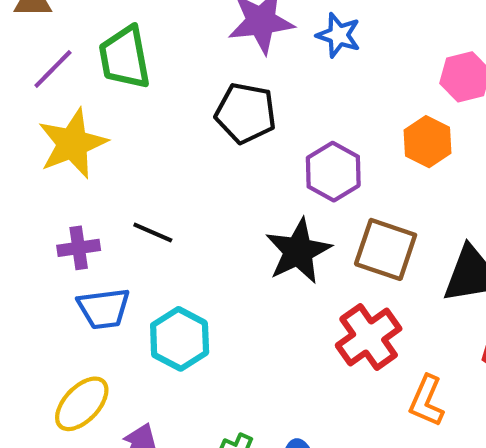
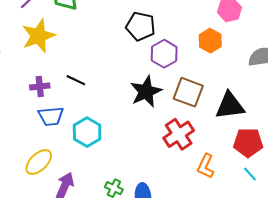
black pentagon: (246, 113) -> (141, 26), moved

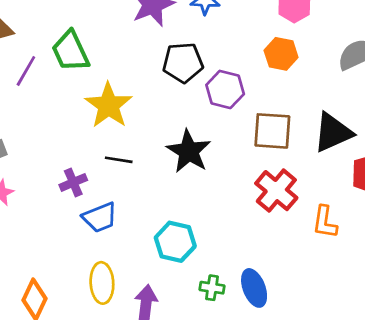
yellow star: (38, 36) -> (109, 105), moved
black star: (146, 92) -> (189, 151), moved
cyan hexagon: (87, 132) -> (175, 242), moved
yellow ellipse: (39, 162) -> (102, 283), turned -32

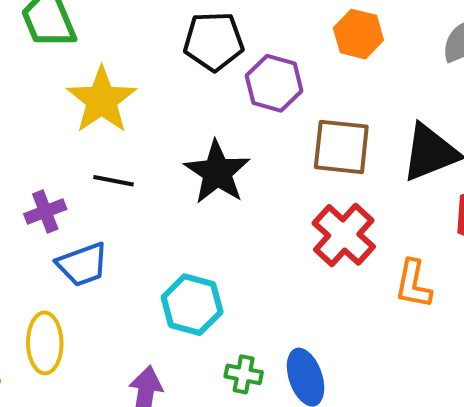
yellow ellipse: (102, 283) -> (45, 343), moved

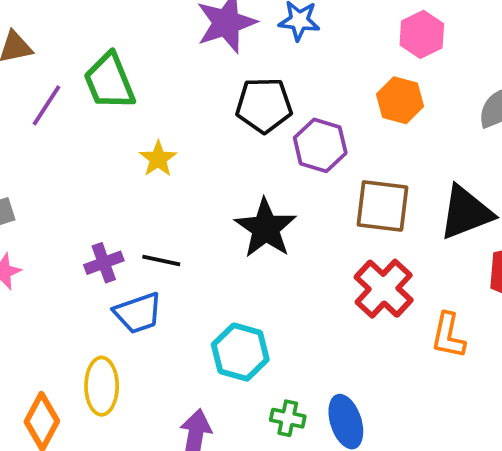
yellow star: (102, 100) -> (158, 159), size x0.6
black line: (113, 181) -> (161, 260), moved

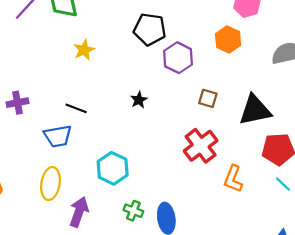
brown square: (382, 206) -> (208, 98), size x0.6
black star: (266, 228) -> (139, 100), size x0.5
purple cross: (104, 263) -> (18, 103), moved
yellow ellipse: (102, 386) -> (50, 184), moved

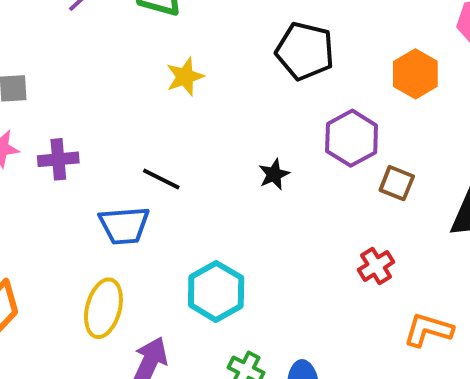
orange hexagon: (228, 40) -> (415, 74), moved
purple hexagon: (178, 58) -> (352, 138), moved
red cross: (201, 146) -> (376, 266), size x0.6
orange L-shape: (233, 179) -> (428, 330), turned 80

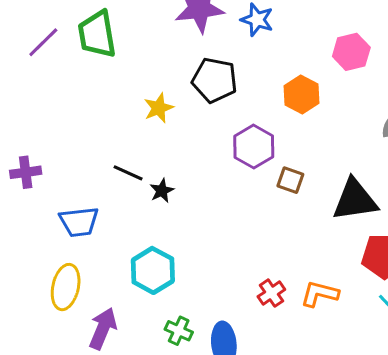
yellow star: (185, 77) -> (159, 108), moved
black star: (274, 174) -> (162, 191), moved
black line: (161, 179) -> (128, 173), moved
red cross: (376, 266) -> (271, 293), moved

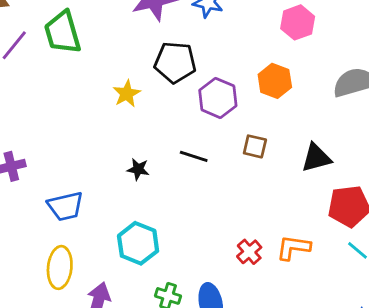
orange hexagon: (301, 94) -> (275, 81), moved
purple hexagon: (254, 147) -> (218, 98), moved
black line: (128, 173) -> (194, 156), moved
black star: (162, 191) -> (138, 169), turned -30
black triangle: (355, 200) -> (316, 158), size x0.7

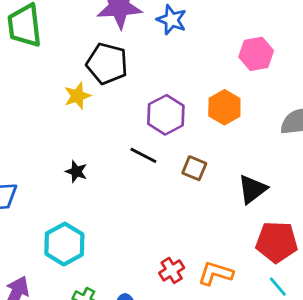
black pentagon: (175, 62) -> (107, 64), moved
black line: (194, 156) -> (143, 155), moved
black triangle: (316, 158) -> (252, 189), turned -32

